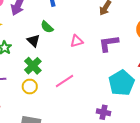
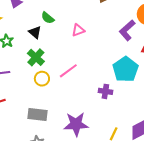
purple L-shape: (109, 43) -> (127, 30), moved, turned -30
yellow circle: (30, 87) -> (42, 79), moved
purple cross: (103, 112) -> (105, 91), moved

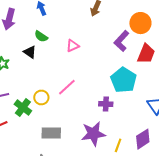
green cross: (36, 57) -> (23, 108), moved
gray rectangle: (37, 114) -> (51, 133), moved
purple star: (76, 124) -> (93, 134), moved

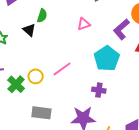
green semicircle: (41, 36) -> (42, 16), turned -112
pink triangle: (73, 46) -> (84, 24), moved
cyan pentagon: (124, 80) -> (107, 59), moved

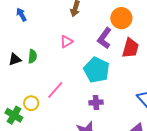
green semicircle: (42, 16) -> (32, 56), moved
black triangle: (29, 30) -> (15, 59), turned -48

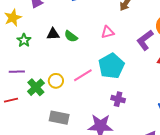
green semicircle: (32, 56) -> (71, 36), turned 104
cyan pentagon: (97, 70) -> (111, 66), moved

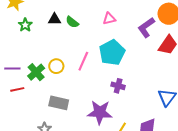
purple line: (17, 72) -> (12, 68), moved
pink line: (83, 75) -> (83, 61), turned -36
red line: (11, 100) -> (17, 89), moved

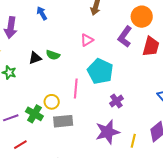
purple cross: (118, 86) -> (116, 101), turned -32
red line: (17, 89) -> (20, 145), moved
gray rectangle: (59, 103) -> (63, 121), moved

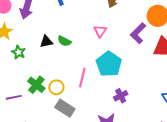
pink triangle: (87, 40) -> (100, 31), turned -32
green cross: (34, 114) -> (36, 85), moved
gray rectangle: (63, 121) -> (65, 108), turned 30

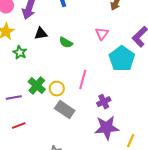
black triangle: (46, 42) -> (41, 34), moved
cyan pentagon: (109, 64) -> (122, 59), moved
purple cross: (121, 96) -> (104, 102), moved

